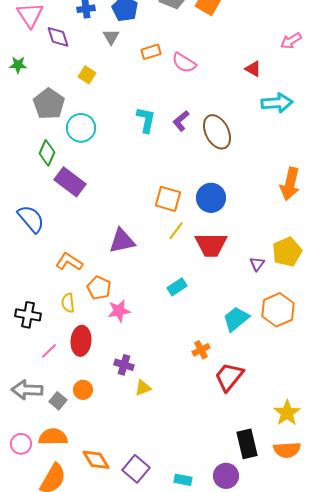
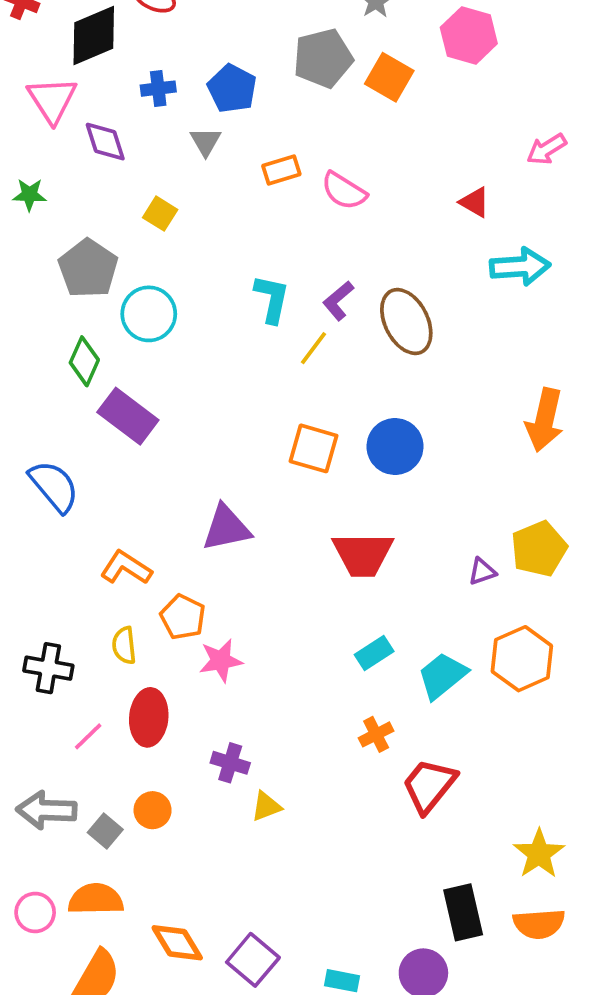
yellow line: (176, 231) -> (314, 348), moved
red trapezoid: (211, 245) -> (363, 554), moved
purple triangle: (257, 264) -> (482, 572), turned 35
cyan rectangle: (177, 287) -> (374, 653), moved

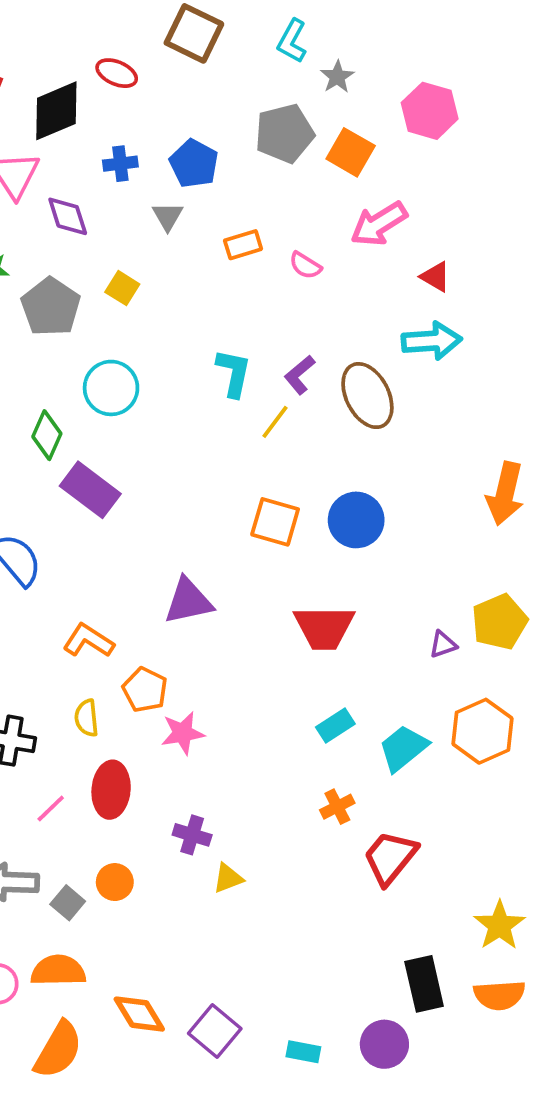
pink arrow: (547, 149) -> (379, 224), moved, size x1.4
pink semicircle: (344, 191) -> (305, 265), size x0.7
cyan arrow: (520, 267) -> (432, 341), moved
gray pentagon: (88, 268) -> (51, 307), moved

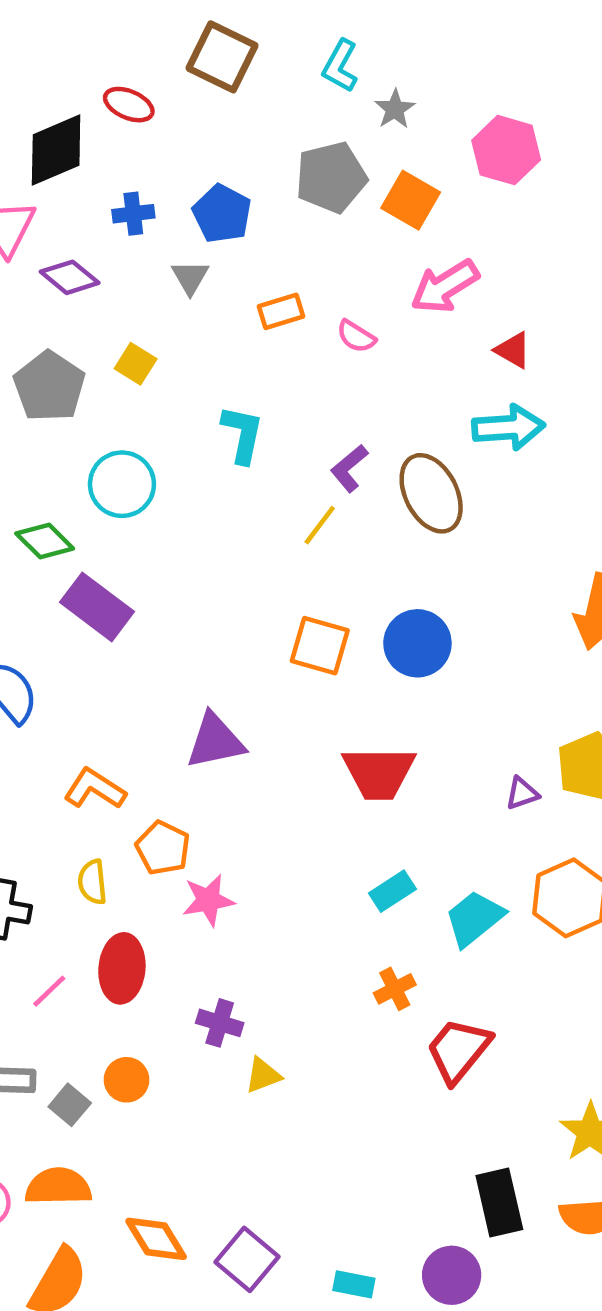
purple diamond: (68, 216) -> (70, 277), turned -33
cyan L-shape: (234, 373) -> (242, 434), moved
green diamond: (47, 435) -> (45, 541), turned -69

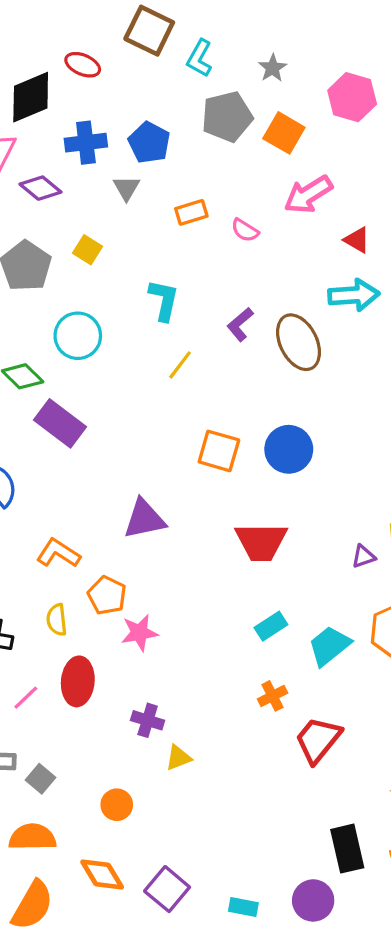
cyan L-shape: (340, 66) -> (200, 58), moved
blue cross: (133, 214) -> (86, 143), size x1.4
yellow line: (320, 525) -> (180, 365), moved
orange circle: (127, 1080) -> (117, 805), moved

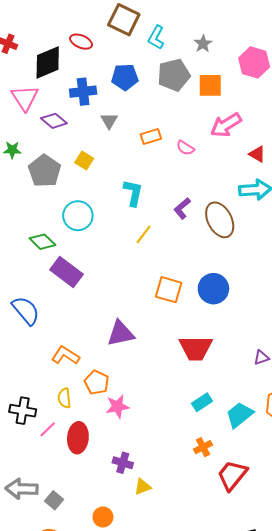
orange square: (284, 133) -> (210, 85), turned -30
blue pentagon: (149, 143) -> (125, 77), moved, turned -30
pink line: (26, 698) -> (48, 429), moved

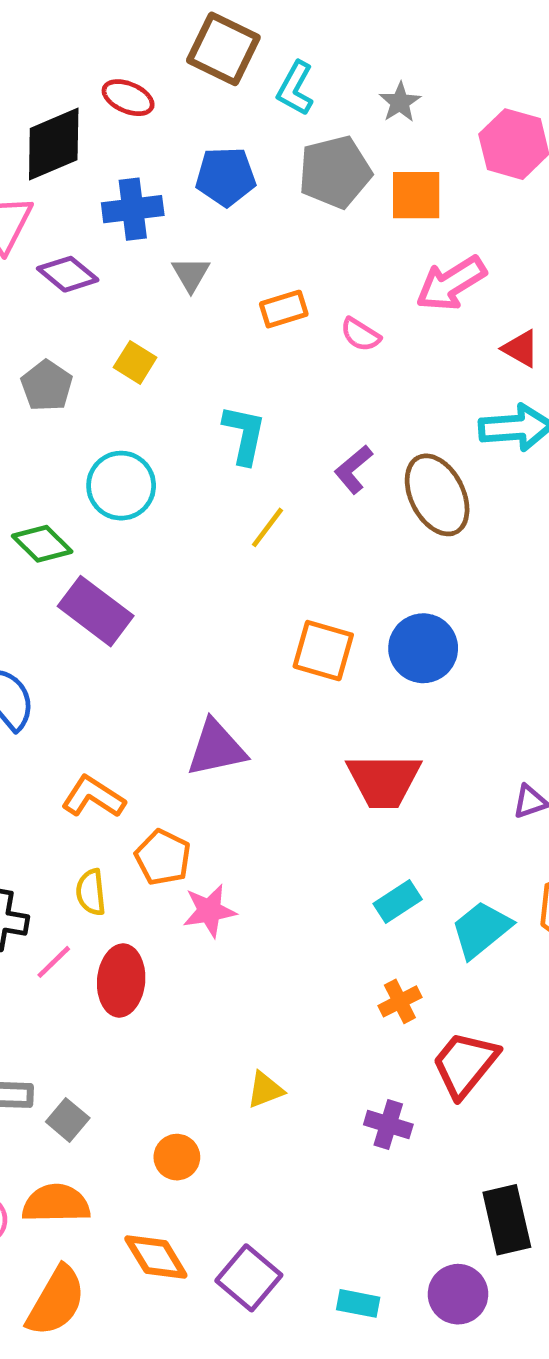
gray pentagon: (45, 171) -> (47, 386), size x0.7
purple cross: (123, 463) -> (388, 1125), moved

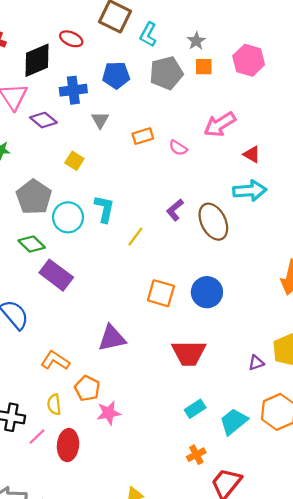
orange square: (416, 195) -> (204, 67), moved, size x0.7
gray pentagon: (47, 386) -> (34, 197), moved, size x1.5
cyan L-shape: (244, 434) -> (104, 209), moved

